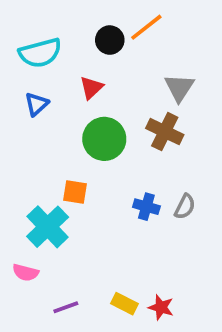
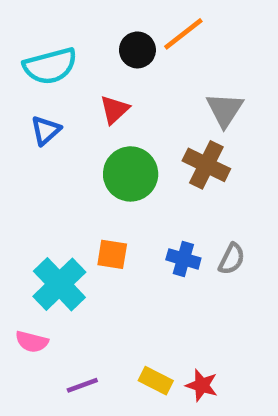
orange square: (75, 192) -> (112, 254), moved

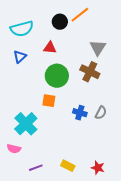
red triangle: (114, 110) -> (50, 48), turned 48
orange square: (112, 254) -> (49, 101), moved
red star: (202, 385) -> (98, 168), moved

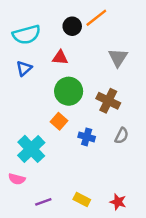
brown cross: (90, 72) -> (108, 101), moved
orange square: (49, 101) -> (59, 121), turned 32
blue cross: (80, 113) -> (87, 137), moved

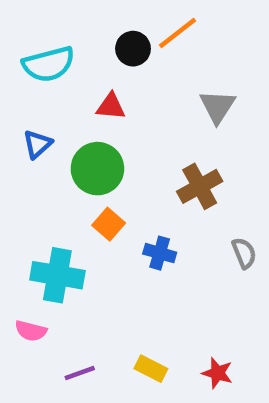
blue triangle: (24, 68) -> (37, 144), moved
green circle: (69, 91) -> (97, 169), moved
brown cross: (108, 101) -> (200, 186), turned 35
gray semicircle: (122, 136) -> (244, 253), moved, turned -49
cyan cross: (31, 149) -> (57, 275), turned -36

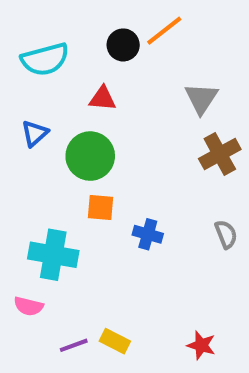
brown cross: (200, 186) -> (220, 154), moved
orange square: (109, 224) -> (100, 207), turned -36
yellow rectangle: (151, 369) -> (115, 341), moved

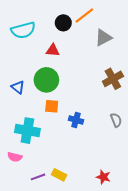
gray triangle: (201, 98) -> (103, 38), moved, turned 30
blue triangle: (35, 133) -> (18, 87), moved, turned -40

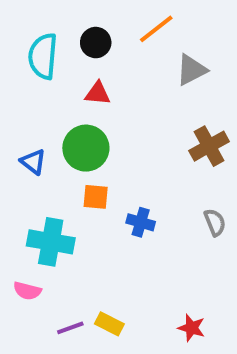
black circle: (63, 23) -> (96, 43), moved
cyan semicircle: (23, 30) -> (43, 56), turned 110

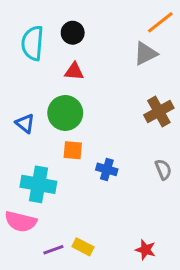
orange line: (156, 29) -> (160, 22), moved
pink semicircle: (27, 291) -> (21, 222), size x1.5

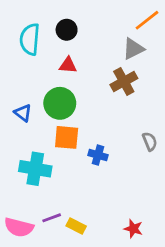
brown cross: (159, 111) -> (124, 82), moved
orange square: (73, 150) -> (67, 137), size x1.4
gray semicircle: (163, 169) -> (150, 141), moved
pink semicircle: (21, 222) -> (19, 227), moved
purple line: (53, 250) -> (52, 218), moved

